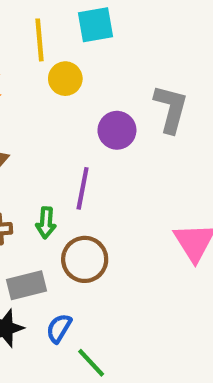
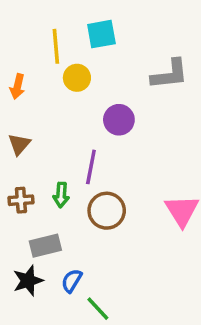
gray L-shape: (171, 109) -> (170, 74), moved, turned 69
brown circle: (85, 259) -> (107, 211), moved

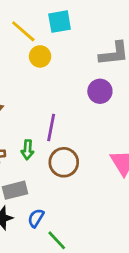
yellow line: (56, 46) -> (23, 31), turned -44
purple circle: (119, 120) -> (100, 91), moved

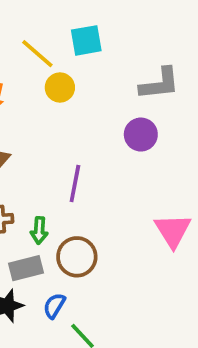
green arrow: (28, 150) -> (39, 230), moved
brown circle: (64, 162) -> (77, 257), moved

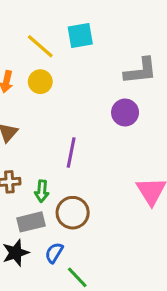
yellow circle: (60, 87) -> (40, 82), moved

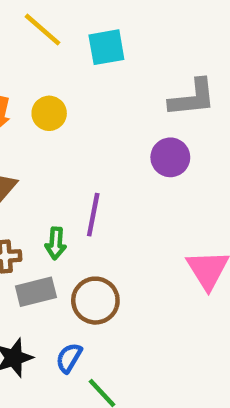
yellow line: (40, 46) -> (43, 30), moved
green arrow: (42, 191) -> (56, 243), moved
gray rectangle: (31, 222) -> (36, 292), moved

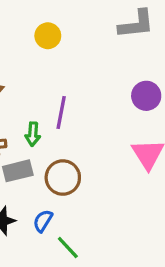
yellow circle: (49, 113) -> (48, 36), moved
purple circle: (170, 157) -> (146, 96), moved

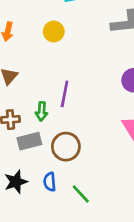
blue semicircle: (43, 221) -> (50, 182), turned -36
green line: (68, 248) -> (81, 194), moved

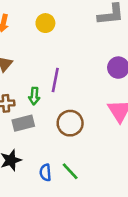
brown circle: (66, 147) -> (70, 123), moved
blue semicircle: (50, 182) -> (45, 173), moved

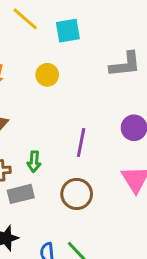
purple line: (55, 80) -> (81, 142), moved

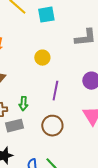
yellow circle: (47, 75) -> (42, 58), moved

